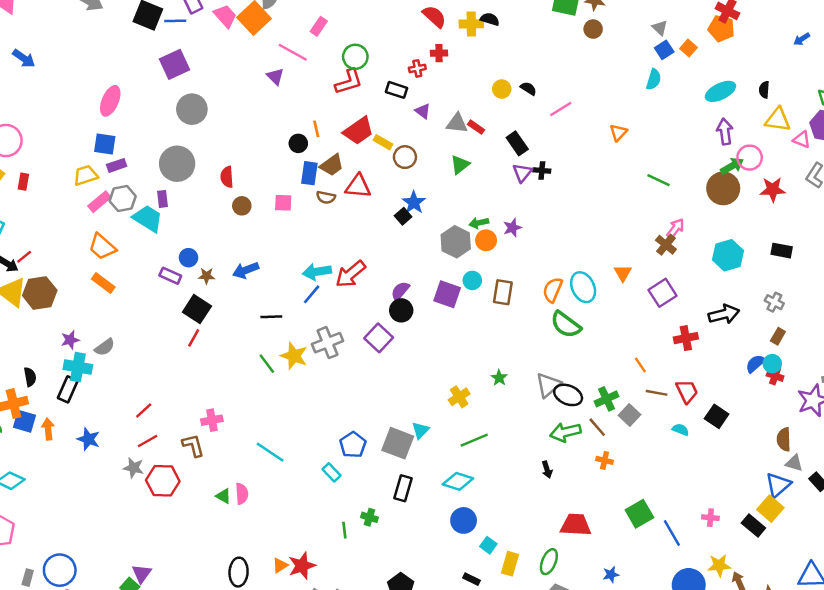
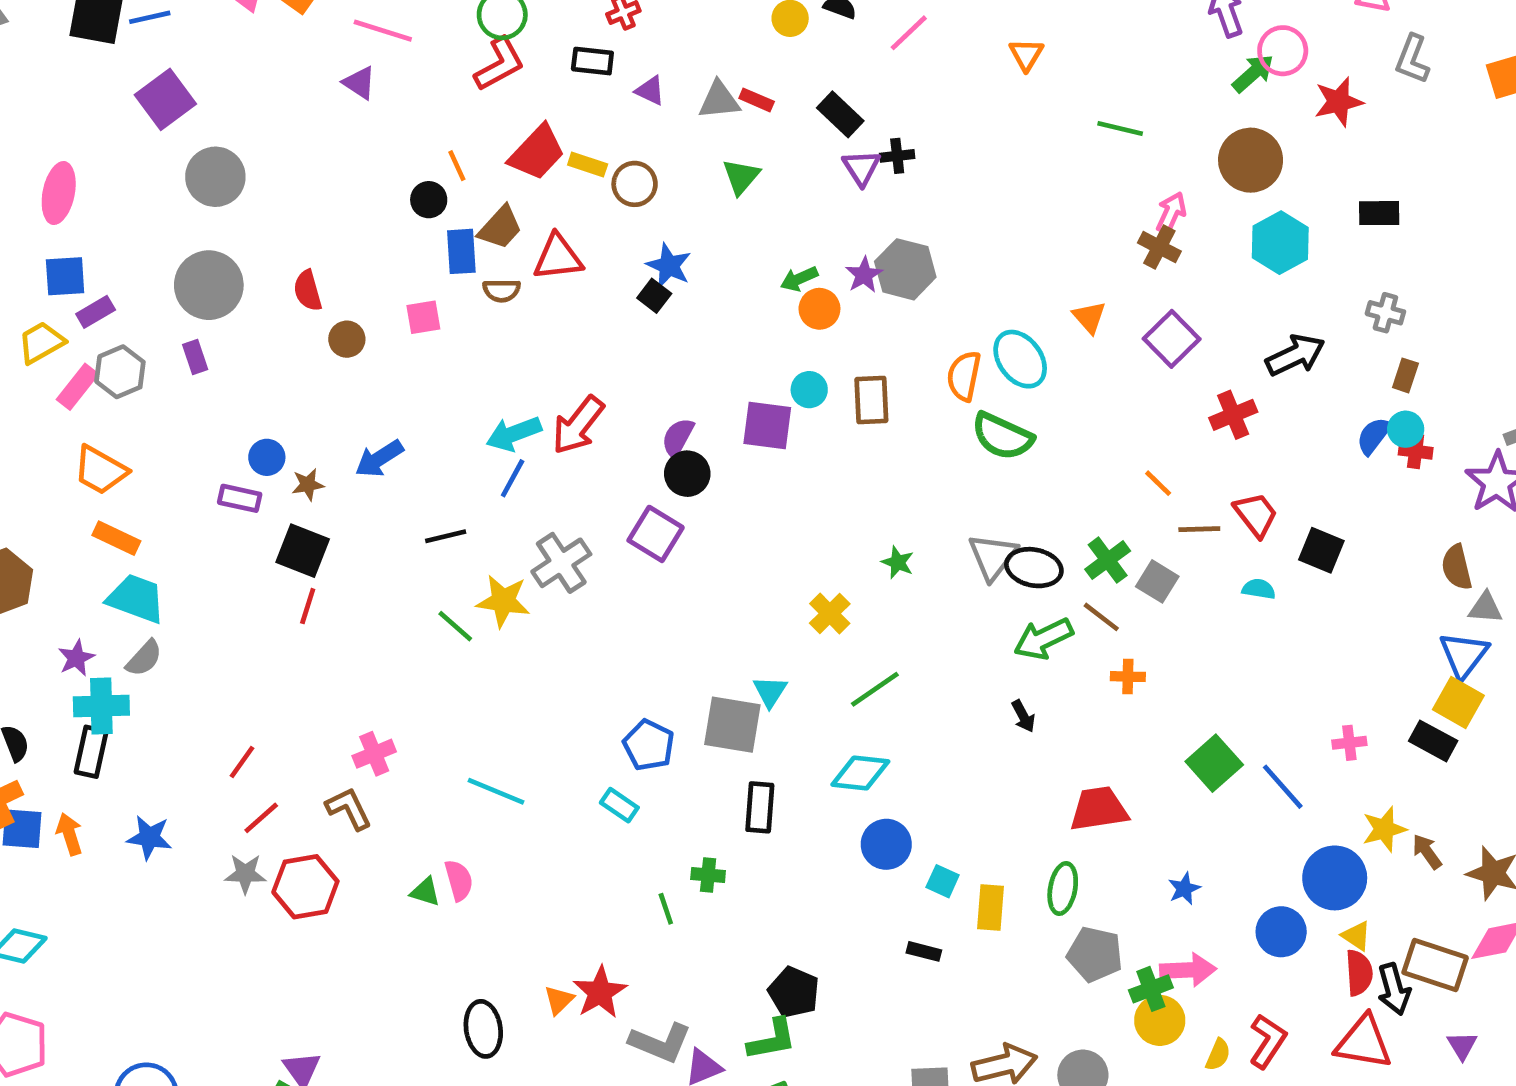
brown circle: (723, 188) -> (1251, 160), moved
cyan trapezoid: (148, 218) -> (136, 599), moved
gray hexagon: (456, 242) -> (905, 269), moved

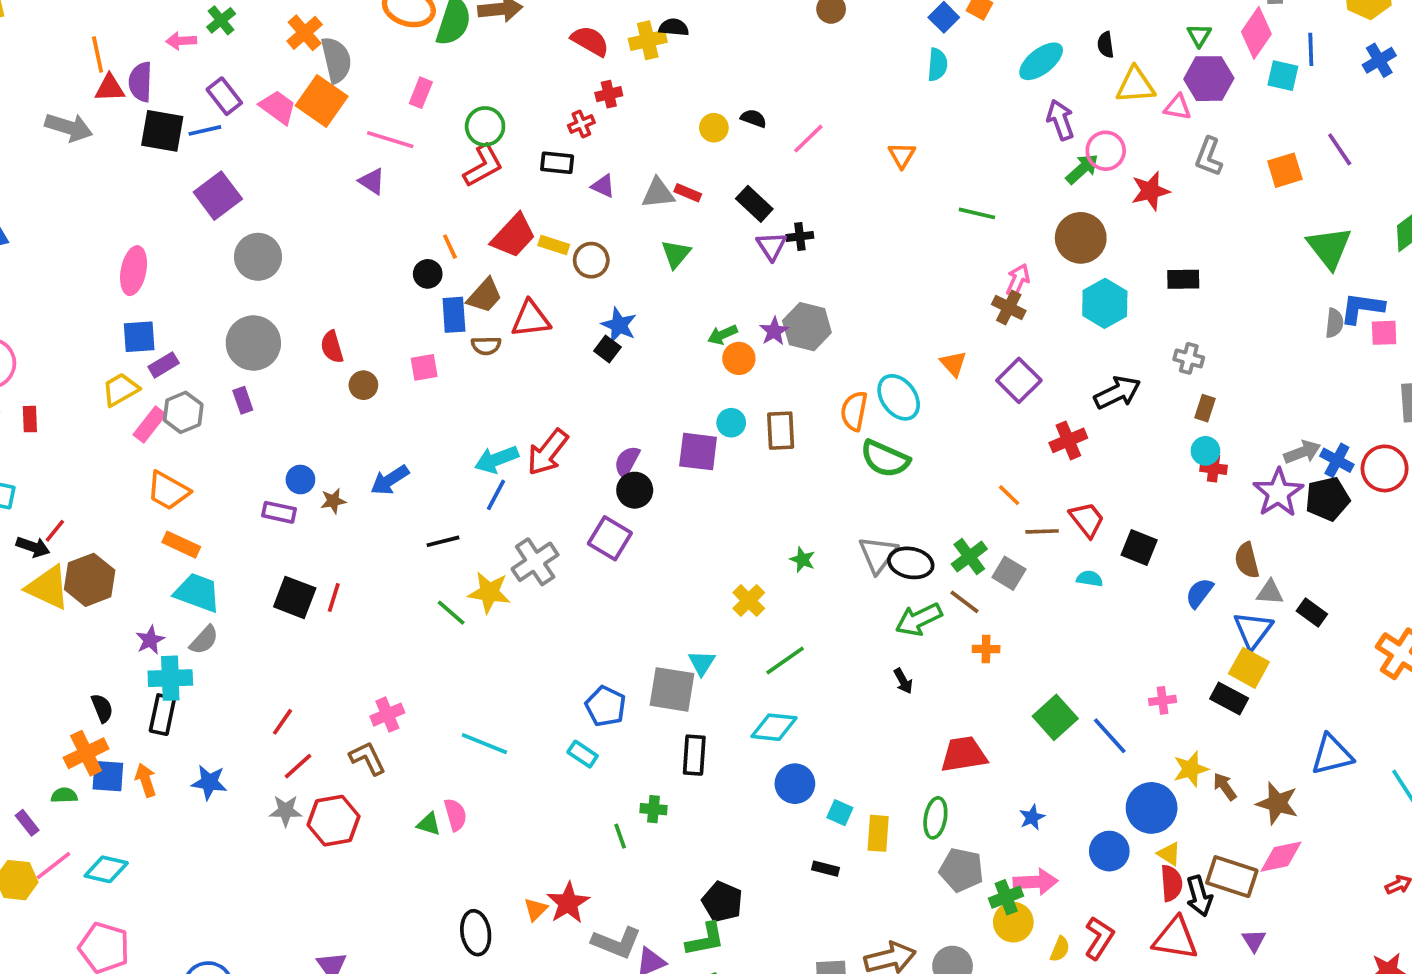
blue semicircle: (1374, 436) -> (1199, 593), moved
black square: (303, 551) -> (295, 597), moved

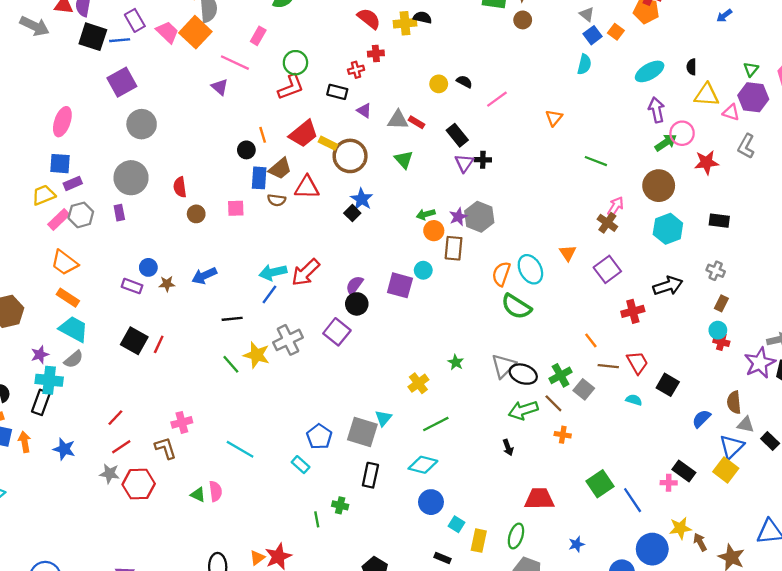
green triangle: (676, 254) -> (404, 160), turned -30
brown circle: (591, 260) -> (350, 156), size x1.5
brown rectangle: (781, 431) -> (454, 248), moved
black rectangle: (1229, 699) -> (684, 471), moved

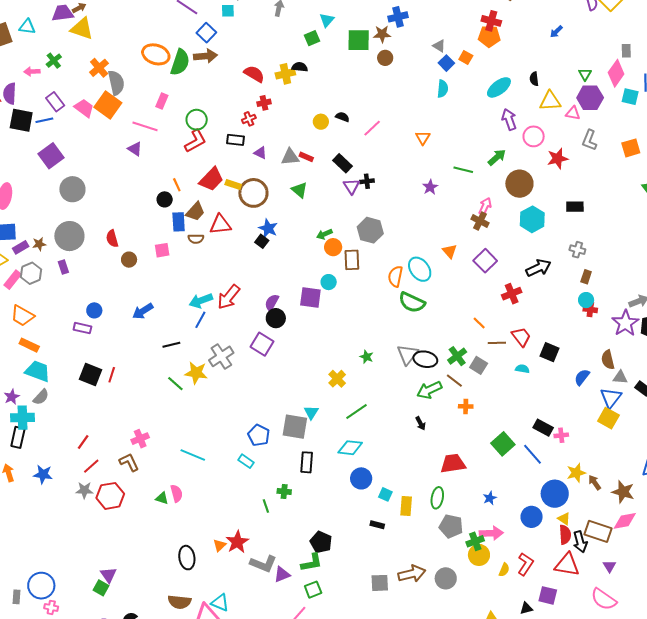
green arrow: (666, 143) -> (497, 157), moved
purple star: (458, 217) -> (430, 187), moved
brown star: (167, 284) -> (39, 244), moved
black rectangle: (684, 471) -> (543, 428), moved

